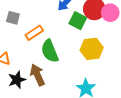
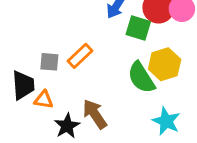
gray square: (13, 18) -> (49, 62), moved
green semicircle: (50, 51) -> (141, 78), moved

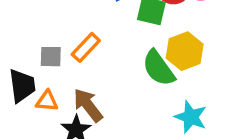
brown arrow: (95, 114) -> (88, 105), moved

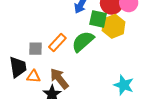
yellow hexagon: (185, 51) -> (114, 26), moved
green semicircle: (159, 68) -> (83, 42), moved, turned 85

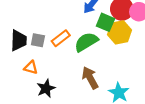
black trapezoid: (18, 67) -> (19, 40), moved
brown arrow: (59, 79) -> (90, 78), moved

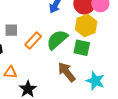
green square: (105, 22) -> (82, 48), moved
gray square: (38, 40) -> (11, 30), moved

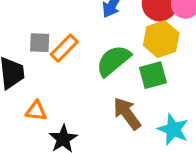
orange rectangle: (33, 41) -> (64, 48), moved
green square: (82, 48) -> (153, 75), turned -30

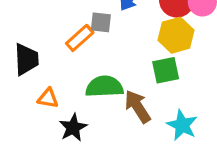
gray square: (40, 43) -> (101, 22), moved
green semicircle: (113, 61) -> (104, 87), moved, turned 33

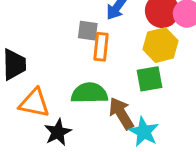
orange rectangle: (80, 38) -> (101, 47), moved, turned -44
orange triangle: (48, 98) -> (34, 103), size x1.5
cyan star: (182, 125) -> (144, 132), moved

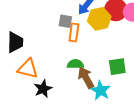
yellow hexagon: (160, 45) -> (99, 19), moved
green square: (149, 79) -> (117, 67), moved
green semicircle: (89, 93) -> (75, 64), moved, size x0.7

